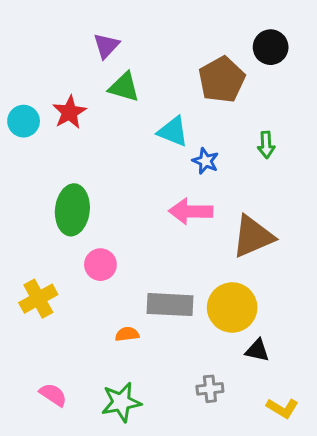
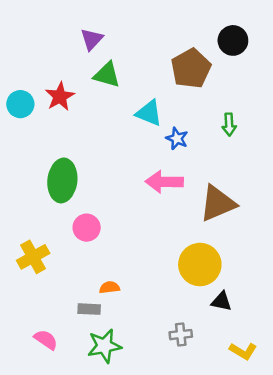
gray rectangle: (170, 305) -> (89, 309), moved, size x0.6

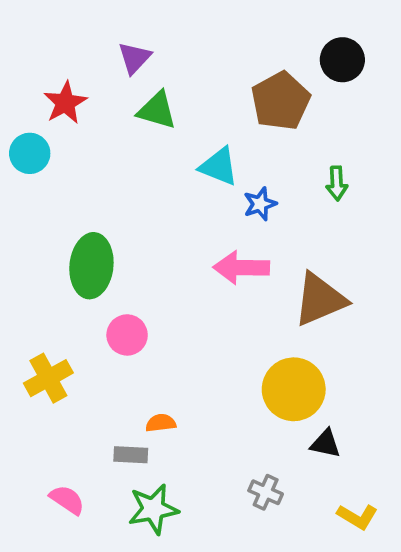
red star: (60, 96) -> (65, 103), moved
blue star: (177, 138) -> (260, 204), turned 30
gray cross: (181, 335) -> (266, 492), turned 30

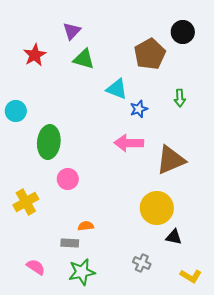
cyan circle: (30, 153) -> (16, 111), moved

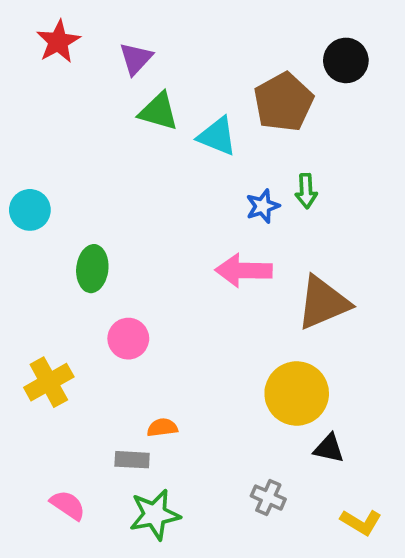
red star: (35, 55) -> (58, 42), moved
cyan triangle: (117, 89) -> (217, 136), moved
green arrow: (180, 98) -> (306, 191), moved
green ellipse: (49, 142) -> (92, 269), size x0.7

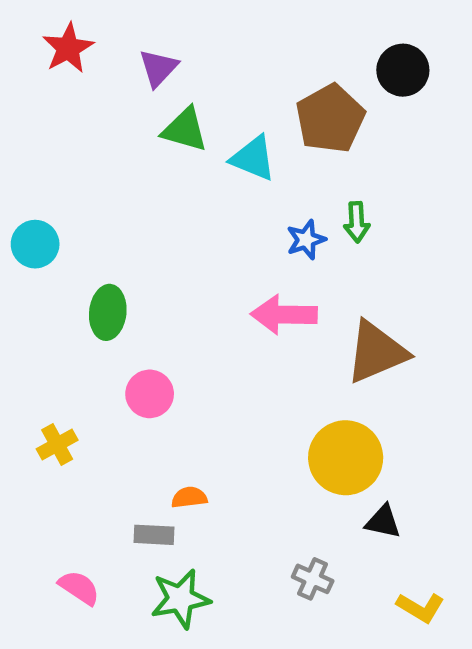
yellow cross: (49, 382) -> (57, 445), size x0.7

